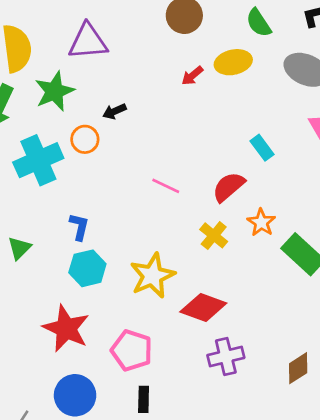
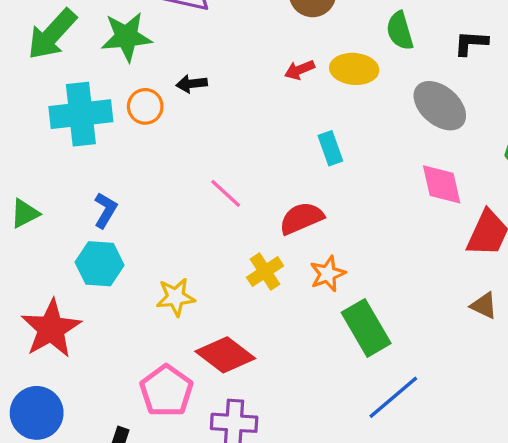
cyan rectangle: (262, 148) -> (330, 148), moved
yellow star: (152, 276) -> (176, 297), size x0.7
pink pentagon: (132, 350) -> (166, 391), moved

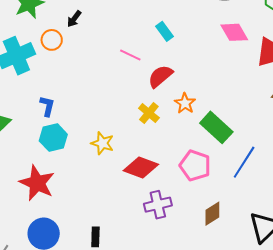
black arrow: (192, 84) -> (74, 19), turned -30
pink line: (226, 193) -> (130, 55), moved
yellow star: (176, 297) -> (102, 143), turned -30
pink pentagon: (166, 391) -> (195, 166), moved

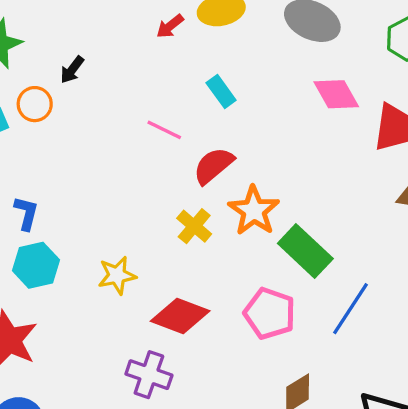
orange star: (185, 103) -> (254, 211), size x1.4
yellow star: (102, 143) -> (117, 275), turned -30
purple cross: (158, 205) -> (149, 375), moved, turned 32

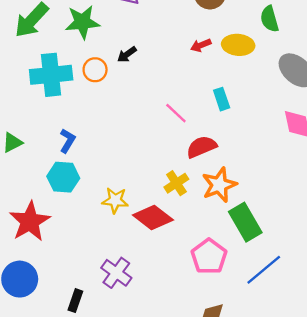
red diamond: (180, 316) -> (153, 217), moved

